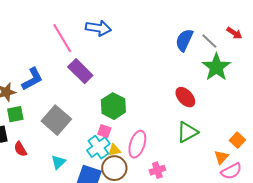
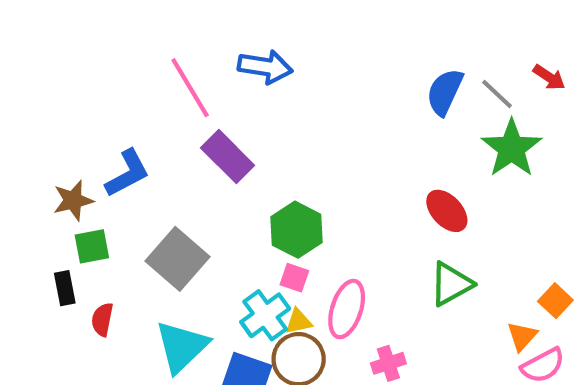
pink square: (104, 131) -> (294, 278), moved
red semicircle: (20, 149) -> (102, 319), turned 42
cyan triangle: (58, 162) -> (182, 347), size x1.8

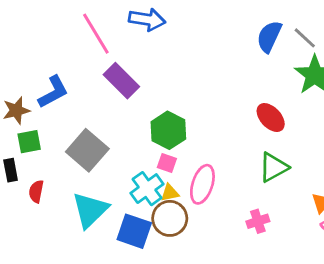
pink cross: (388, 363) -> (258, 221), moved

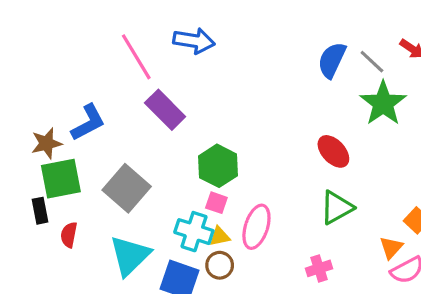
green square: (29, 142) -> (61, 179), size x1.5
cyan cross: (147, 189) -> (194, 232), turned -36
brown circle: (170, 218) -> (220, 265), size x0.7

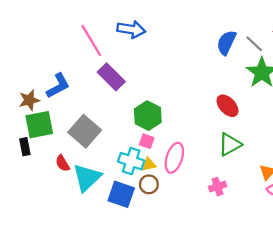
red semicircle: (69, 235) -> (63, 163), moved, turned -42

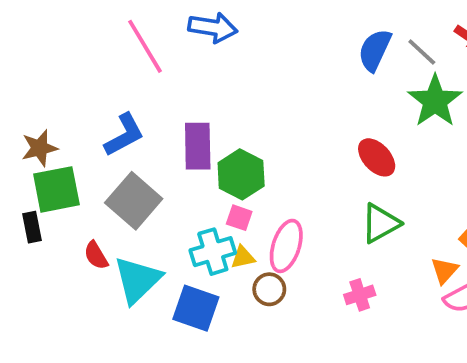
purple rectangle: (111, 77) -> (198, 146), moved, turned 44
blue L-shape: (58, 86) -> (124, 135), moved
cyan cross: (131, 161) -> (213, 252), turned -35
brown circle: (149, 184) -> (269, 289), moved

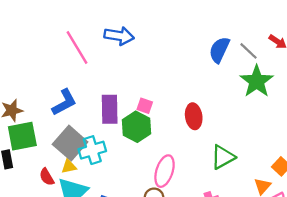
red ellipse: (377, 157) -> (194, 116), moved, turned 35
pink square: (239, 218) -> (145, 106), moved
cyan cross: (213, 252) -> (92, 150), moved
yellow triangle: (243, 257) -> (69, 166), moved

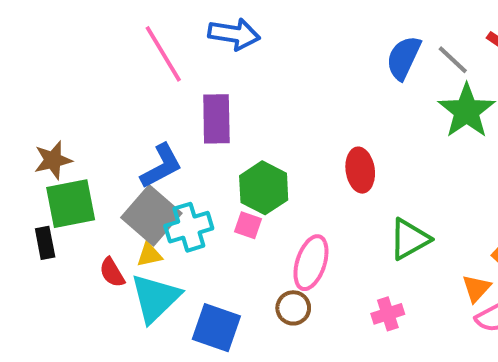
blue L-shape: (64, 102) -> (161, 166), moved
pink square: (145, 106) -> (248, 225), moved
purple rectangle: (110, 109) -> (216, 119), moved

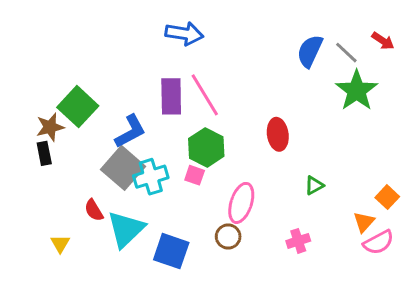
pink line: (163, 54) -> (205, 95), moved
green square: (71, 204) -> (78, 107), moved, turned -36
green triangle: (409, 239) -> (314, 185), size x0.6
black rectangle: (45, 243) -> (44, 153), moved
yellow triangle: (149, 255) -> (60, 244), moved, turned -48

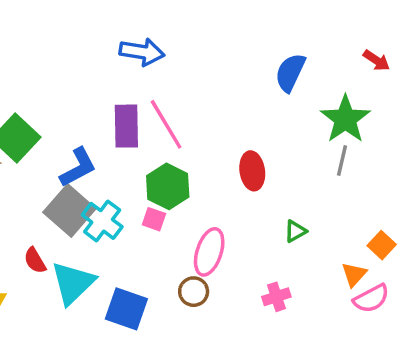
gray line: (346, 53) -> (342, 161), moved, turned 60
cyan cross: (151, 177) -> (102, 221), turned -36

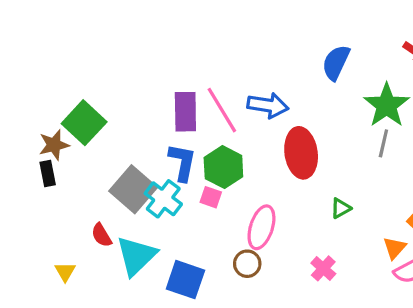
blue arrow: (142, 52) -> (268, 105), moved
blue L-shape: (78, 167) -> (182, 162), moved, turned -51
red ellipse: (252, 171) -> (301, 153), size x1.4
pink cross: (276, 297) -> (323, 268), turned -30

